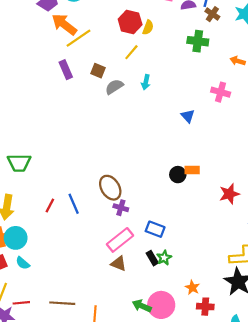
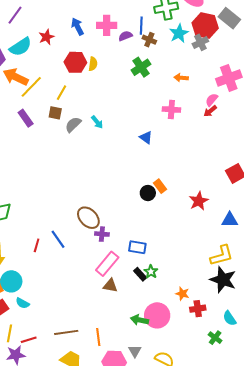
green cross: (198, 41) -> (141, 67), turned -30
yellow line: (131, 52) -> (62, 93), moved
cyan arrow: (146, 82) -> (97, 122), moved, turned -40
orange rectangle: (192, 170) -> (160, 186), turned 64

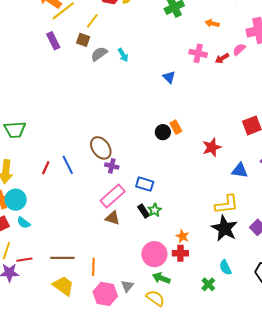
red arrow: (210, 111) -> (222, 58), moved
red cross: (198, 309) -> (180, 253), moved
green arrow: (139, 320) -> (161, 278), moved

